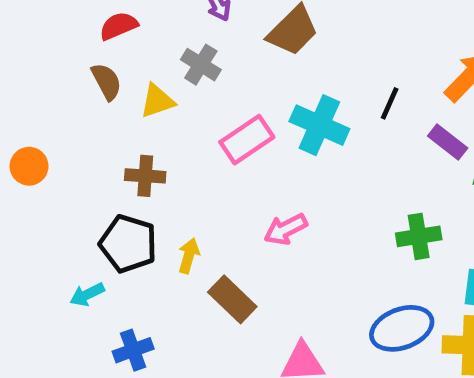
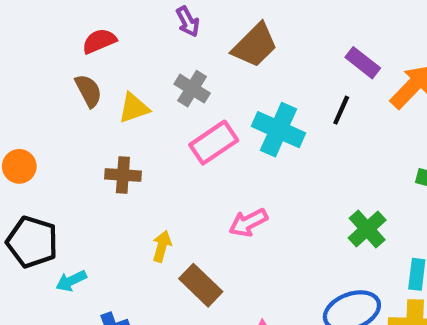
gray cross: (201, 65) -> (192, 89), moved
purple rectangle: (448, 142) -> (363, 63), moved
green cross: (419, 236) -> (367, 229), turned -33
black pentagon: (128, 244) -> (32, 242), moved

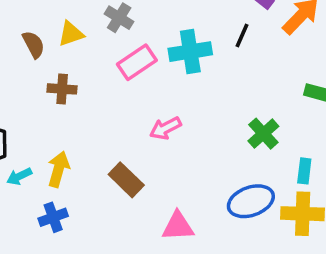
brown semicircle: (88, 91) -> (34, 44), moved
cyan cross: (279, 130) -> (190, 52), turned -33
yellow arrow: (162, 246) -> (58, 169), moved, size x1.4

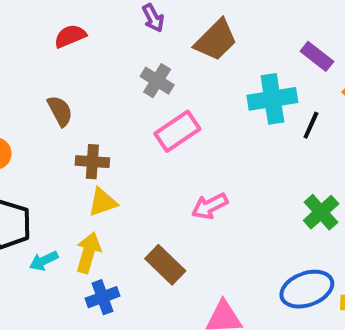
yellow triangle: (71, 34) -> (102, 202), moved
black line: (242, 36) -> (311, 125), moved
cyan cross: (190, 52) -> (272, 99), moved
blue cross: (53, 217) -> (102, 297), moved

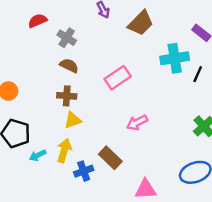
red semicircle: (70, 36) -> (38, 21), moved
gray cross: (157, 81) -> (67, 38), moved
brown semicircle: (60, 111) -> (69, 66), moved, turned -36
blue cross: (102, 297) -> (84, 171), moved

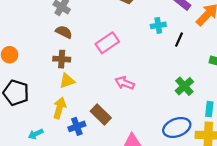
cyan cross: (175, 58) -> (158, 25), size x0.6
pink arrow: (137, 123) -> (125, 83), turned 48
cyan arrow: (38, 155) -> (36, 134), moved

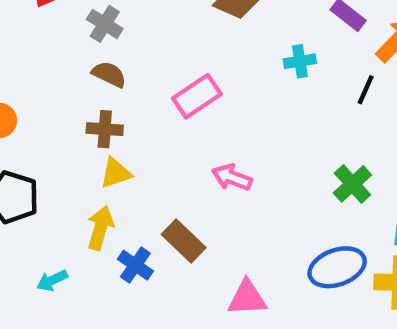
black line: (179, 40) -> (366, 90), moved
blue cross: (77, 126) -> (135, 265), turned -35

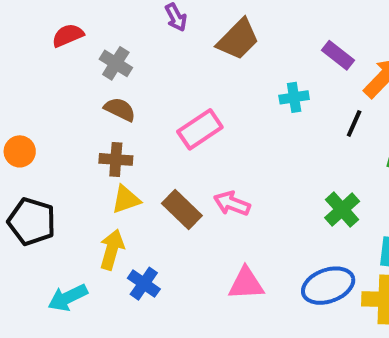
brown rectangle: (184, 241) -> (182, 210), moved
cyan arrow: (52, 280) -> (68, 298), size x1.4
pink triangle: (247, 298) -> (246, 284), moved

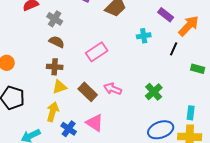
green cross: (342, 210) -> (154, 92), moved
pink triangle: (246, 284) -> (95, 123), moved, turned 36

